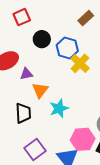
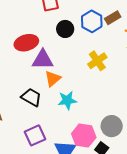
blue hexagon: (67, 48) -> (92, 21), moved
purple triangle: (26, 74) -> (43, 60), size x1.6
black trapezoid: (23, 113) -> (31, 97), turned -70

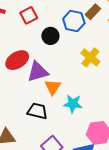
cyan star: (67, 100) -> (73, 104), turned 30

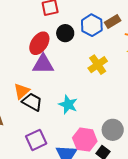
red ellipse: (17, 60) -> (39, 43), moved, turned -40
orange triangle: (53, 87) -> (22, 91), moved

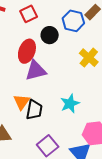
black trapezoid: (32, 102) -> (34, 110), turned 85
cyan star: (68, 104) -> (70, 104), turned -30

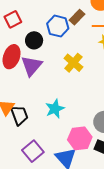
purple triangle: (36, 70) -> (32, 66), moved, turned -35
black trapezoid: (34, 110) -> (19, 115), turned -30

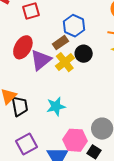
brown rectangle: (77, 17) -> (60, 43), moved
black circle: (34, 40) -> (84, 54), moved
yellow cross: (73, 63) -> (65, 62), moved

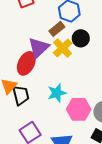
red ellipse: (23, 47) -> (26, 63), moved
pink hexagon: (75, 140) -> (79, 109), moved

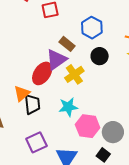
brown rectangle: (57, 29) -> (67, 44), moved, turned 70
yellow cross: (63, 48) -> (74, 74), moved

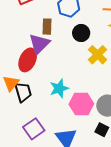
brown rectangle: (67, 44) -> (47, 27), turned 63
yellow cross: (74, 74) -> (98, 55), moved

